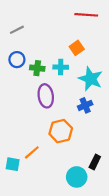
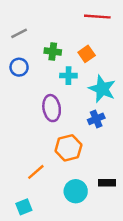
green cross: (37, 68) -> (53, 51), moved
black rectangle: (95, 162) -> (107, 183), turned 64
cyan square: (13, 164) -> (24, 207), moved, turned -32
cyan circle: (77, 177) -> (76, 191), moved

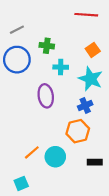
orange square: (87, 54) -> (93, 50), moved
blue circle: (19, 67) -> (17, 60), size x1.6
orange hexagon: (68, 148) -> (78, 131), moved
cyan circle: (76, 191) -> (55, 157), moved

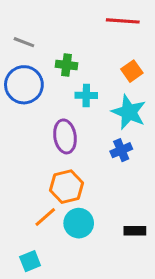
gray line: (17, 30) -> (24, 42), turned 48
orange hexagon: (78, 131) -> (67, 187), moved

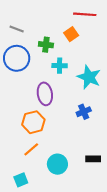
orange square: (132, 71) -> (71, 34), moved
blue cross: (121, 150) -> (84, 112), moved
orange hexagon: (67, 187) -> (33, 122), moved
cyan circle: (79, 223) -> (57, 164), moved

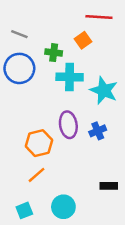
cyan cross: (60, 66) -> (70, 77), size x1.5
purple ellipse: (45, 94) -> (68, 125), moved
cyan circle: (57, 164) -> (63, 207), moved

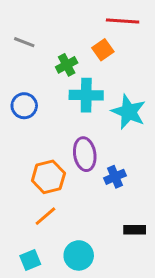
green cross: (54, 53) -> (67, 65), turned -35
blue circle: (19, 68) -> (24, 106), moved, size x0.7
blue cross: (98, 131) -> (115, 177), moved

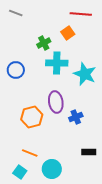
gray line: (24, 42) -> (16, 13), moved
orange line: (45, 216) -> (30, 153), moved, turned 63
cyan square: (30, 260) -> (20, 172), turned -32

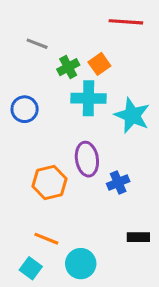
gray line: (16, 13) -> (37, 44), moved
orange square: (68, 33) -> (99, 64), moved

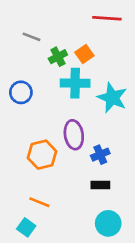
black rectangle: (138, 237) -> (100, 185), moved
cyan circle: (81, 264) -> (108, 223), moved

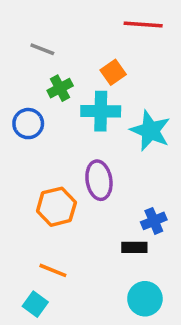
green cross: (58, 57) -> (60, 88), moved
blue cross: (100, 155) -> (154, 221), moved

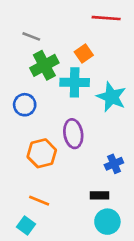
green cross: (60, 88) -> (44, 65), size x1.5
blue circle: (28, 124) -> (25, 105), moved
black rectangle: (134, 247) -> (100, 195), moved

